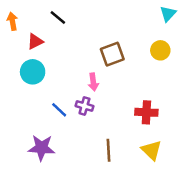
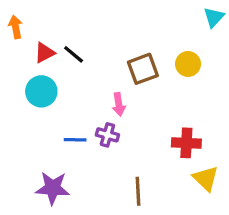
black line: (58, 17) -> (74, 54), moved
yellow circle: (160, 50) -> (188, 64), moved
blue line: (59, 110) -> (75, 140), turned -42
yellow triangle: (151, 150) -> (206, 178), moved

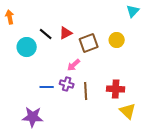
red triangle: (45, 53) -> (66, 33), moved
cyan circle: (41, 91) -> (27, 47), moved
pink arrow: (119, 104) -> (74, 65), turned 56
brown line: (138, 191) -> (86, 91), moved

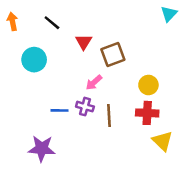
red triangle: (66, 33) -> (84, 42), turned -32
black line: (46, 34) -> (52, 23), moved
yellow circle: (117, 40) -> (148, 85), moved

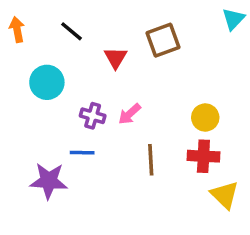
brown square: (113, 55) -> (163, 40), moved
purple cross: (85, 107) -> (93, 116), moved
purple star: (42, 149) -> (49, 181), moved

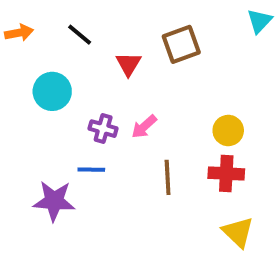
orange arrow: (17, 30) -> (19, 33), turned 90
yellow triangle: (225, 195) -> (238, 232), moved

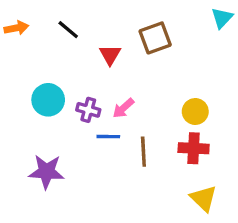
cyan circle: (52, 91) -> (48, 100), moved
blue line: (91, 170) -> (108, 137), moved

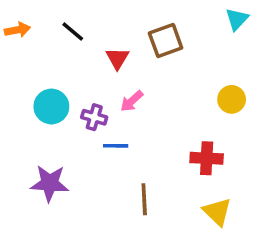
pink arrow: (123, 108) -> (132, 101), moved
yellow circle: (195, 112) -> (232, 99), moved
brown line: (143, 152) -> (144, 199), moved

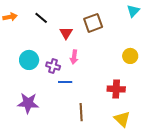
pink arrow: (132, 101) -> (74, 57), turned -40

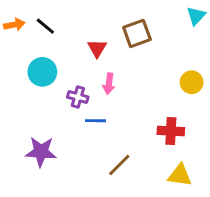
black line: (41, 18) -> (45, 26), moved
cyan circle: (29, 60) -> (42, 72), moved
brown line: (81, 112) -> (119, 165), turned 48
yellow triangle: (122, 119) -> (180, 175), turned -36

